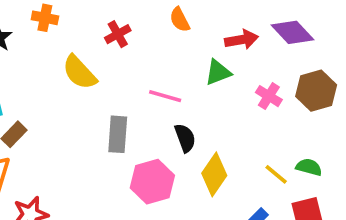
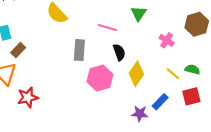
green triangle: (218, 72) -> (139, 13), turned -35
pink cross: (269, 96) -> (167, 40), moved

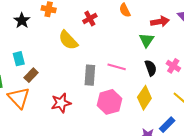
pink line: (107, 27) -> (117, 67), moved
black semicircle: (119, 52) -> (151, 68), moved
red star: (28, 97) -> (61, 103), moved

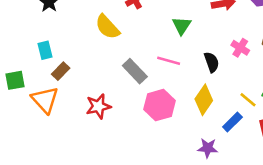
green triangle: (147, 40) -> (182, 26), moved
pink cross: (173, 66) -> (240, 48), moved
gray rectangle: (90, 75) -> (135, 71), turned -48
blue rectangle: (167, 125) -> (232, 122), moved

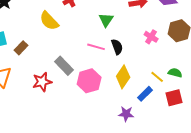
black semicircle: (212, 62) -> (117, 47), moved
brown rectangle: (61, 71) -> (21, 48), moved
gray rectangle: (135, 71) -> (64, 66), moved

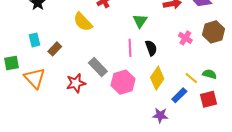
pink line: (96, 47) -> (130, 48), turned 72

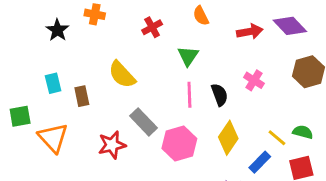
green triangle: (140, 21) -> (188, 56), moved
yellow semicircle: (83, 22) -> (122, 75), moved
pink cross: (185, 38) -> (254, 80), moved
brown rectangle: (55, 49) -> (82, 96), turned -56

